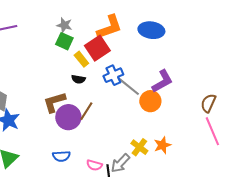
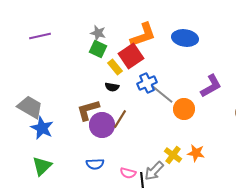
purple L-shape: (162, 81) -> (211, 86), moved
orange star: (162, 145) -> (196, 153), turned 30

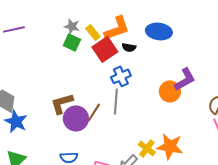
yellow rectangle: (115, 67) -> (93, 32), moved
black semicircle: (112, 87) -> (129, 47), moved
gray line: (162, 94) -> (116, 101), moved, turned 55
orange circle: (184, 109) -> (170, 91), moved
orange star: (196, 153) -> (170, 146), size x1.5

